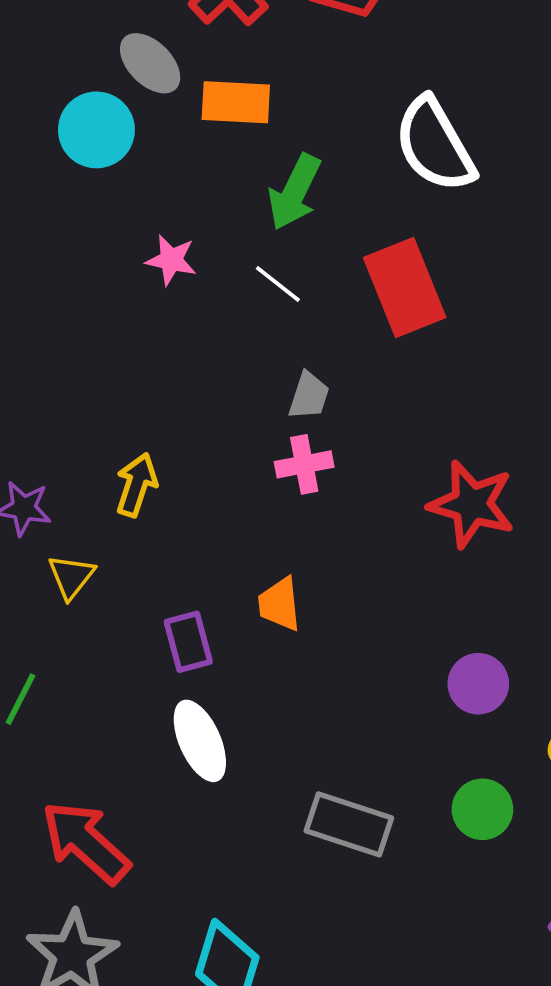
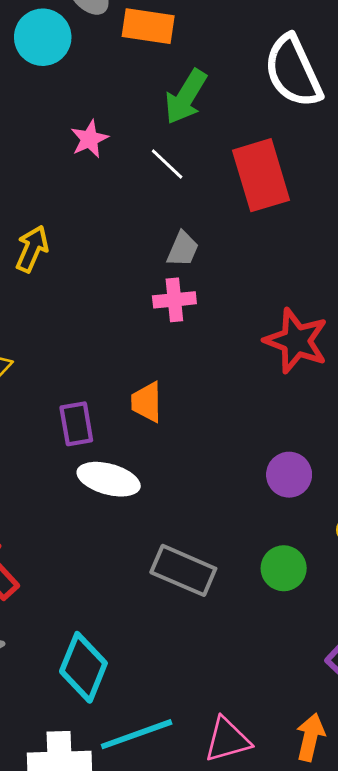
pink star: (171, 260) -> (89, 139), turned 30
yellow arrow: (136, 485) -> (32, 249), moved
white ellipse: (200, 741) -> (109, 479), moved, turned -56

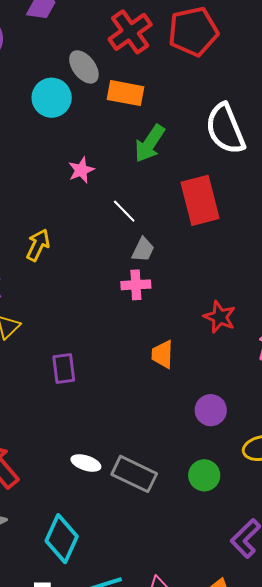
white line: (167, 164) -> (124, 211), moved
red star: (296, 341) -> (220, 317), size x0.7
orange trapezoid: (147, 402) -> (162, 354), moved
white ellipse: (109, 479) -> (86, 463), moved, size x0.7

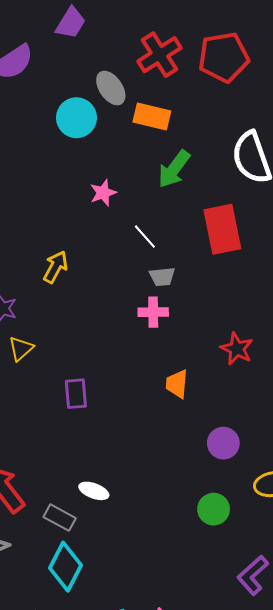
gray trapezoid: (143, 250) -> (162, 277), turned 56
gray rectangle: (134, 474) -> (60, 518), moved, size x0.7

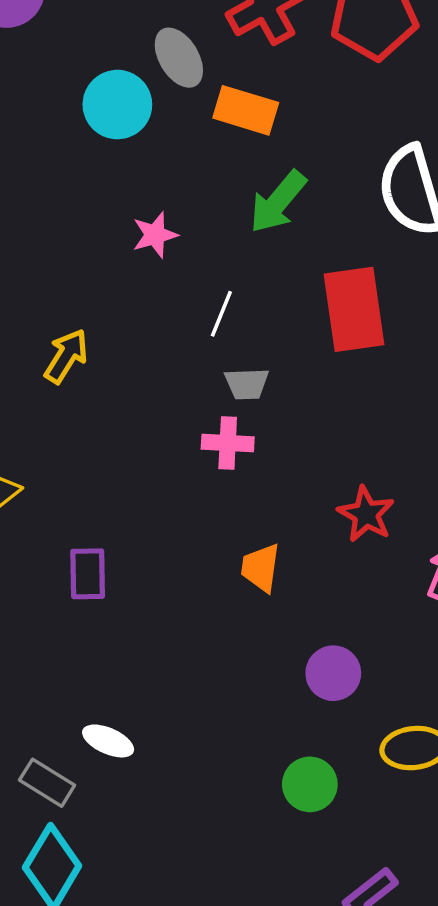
white line: (145, 237) -> (221, 314), turned 60

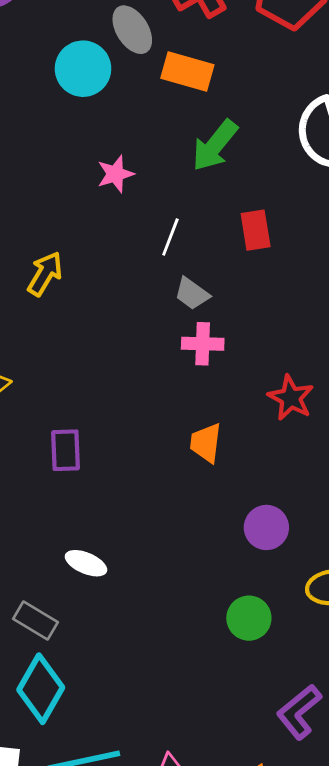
red rectangle: (354, 309) -> (256, 230), moved, size x0.6
gray trapezoid: (247, 384) -> (192, 294), turned 39
pink cross: (228, 443) -> (203, 344), moved
white ellipse: (108, 741) -> (86, 563), moved

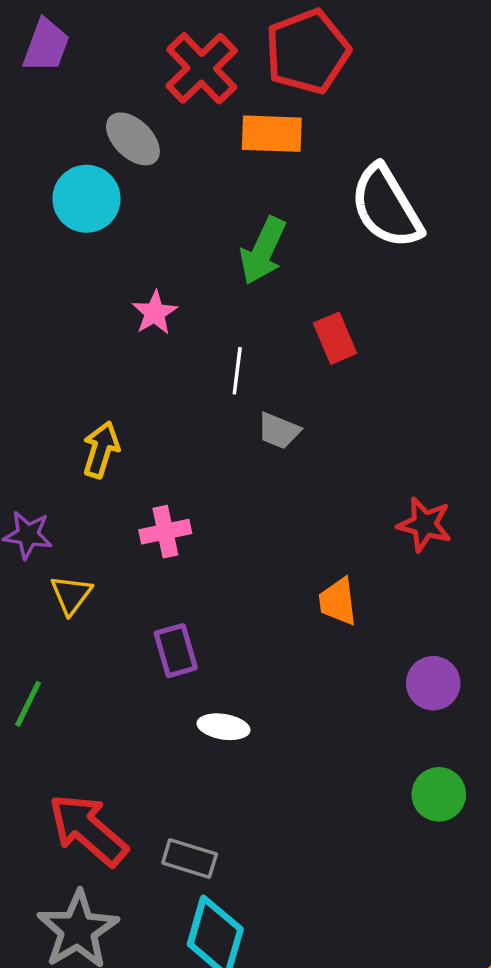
orange rectangle: (187, 72) -> (272, 134), moved
pink cross: (203, 344) -> (165, 532), moved
white ellipse: (86, 563) -> (223, 727), moved

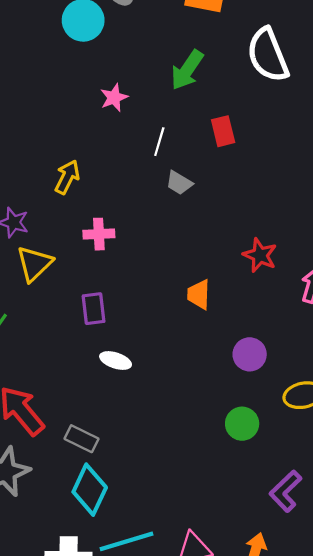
yellow triangle: (71, 595) -> (34, 264), size x1.4

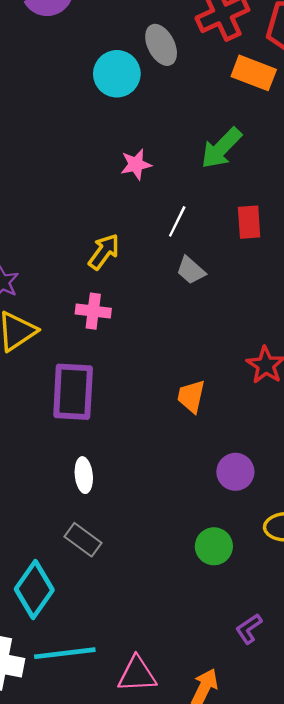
yellow arrow: (67, 177) -> (104, 252), moved
purple rectangle: (94, 309) -> (73, 392), size x1.6
white ellipse: (116, 360) -> (84, 475), moved, turned 56
gray rectangle: (82, 439) -> (83, 540), moved
purple L-shape: (286, 491) -> (249, 629), size x0.7

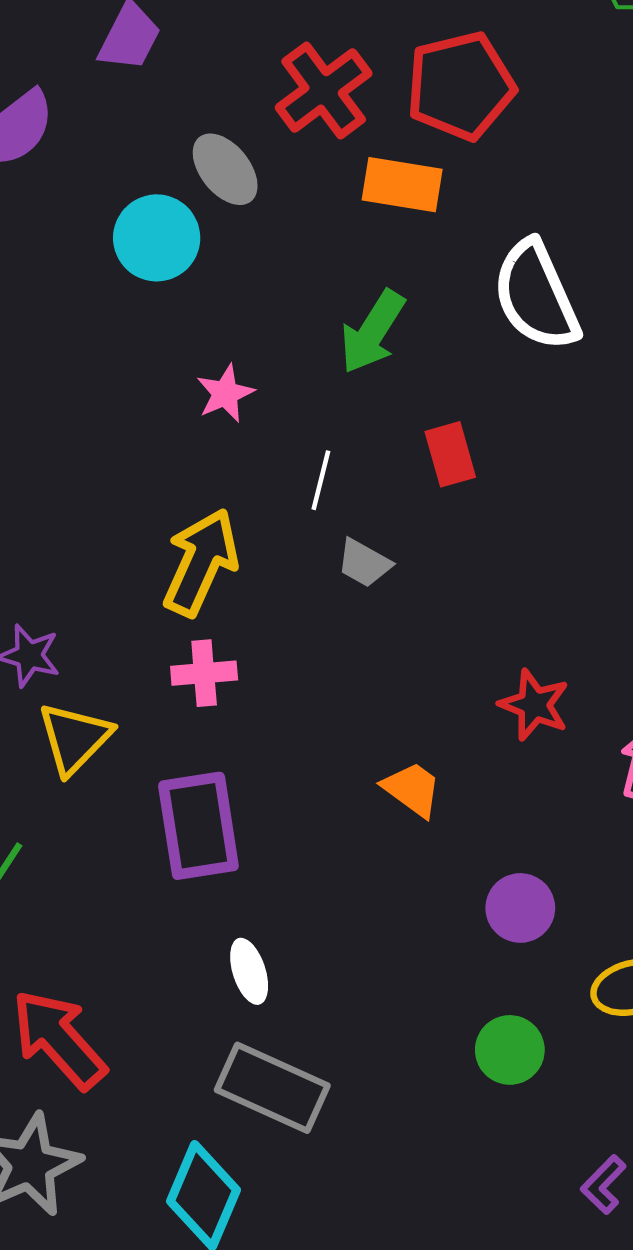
yellow arrow: (104, 252) -> (201, 562), size x1.5
orange trapezoid: (191, 396) -> (412, 789), turned 126
gray rectangle: (83, 540) -> (272, 1088), size x1.6

